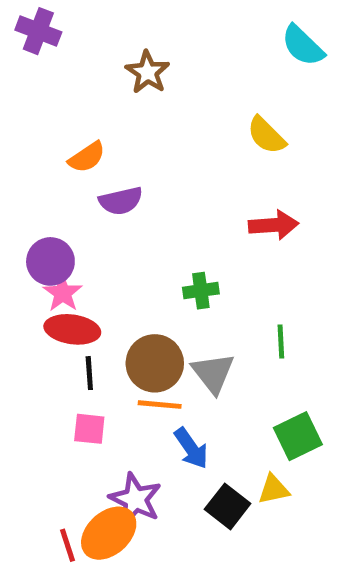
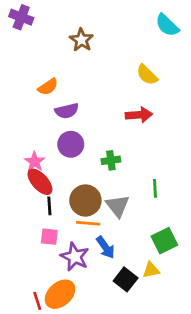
red arrow: (274, 225) -> (139, 115), moved
purple circle: (50, 261) -> (71, 144), moved
red ellipse: (72, 329) -> (40, 182), turned 40
purple star: (135, 499) -> (75, 257), moved

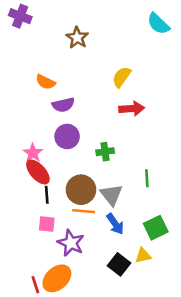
yellow semicircle: (147, 75) -> (122, 77), moved, turned 80
orange semicircle: (48, 87) -> (46, 82), turned 60
blue arrow: (106, 247) -> (115, 224), moved

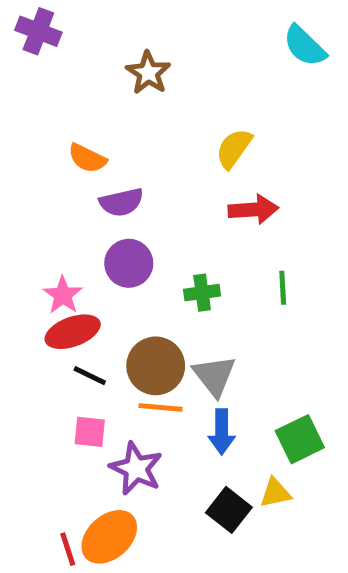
red ellipse: (38, 172) -> (73, 332), turned -68
green line: (147, 178) -> (283, 288), moved
black line: (47, 195) -> (90, 376), turned -60
blue arrow: (115, 224) -> (222, 432), turned 35

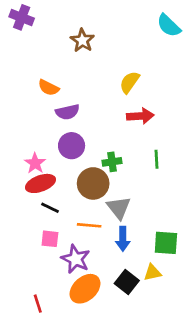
brown circle: (156, 366) -> (93, 183), moved
green square: (300, 439) -> (166, 243), turned 30
orange ellipse: (109, 537) -> (85, 289), moved

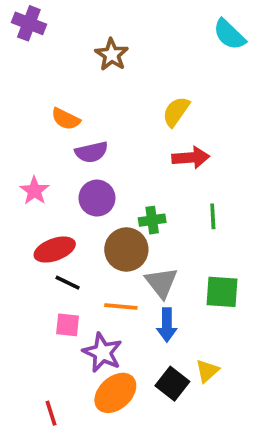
pink star: (35, 163) -> (34, 191), moved
green square: (166, 243) -> (222, 292), moved
yellow triangle: (152, 273) -> (207, 371), turned -30

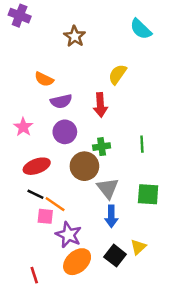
cyan semicircle: (229, 34) -> (141, 29), moved
red arrow: (191, 158) -> (100, 105), moved, turned 90
black line: (68, 283) -> (35, 194), moved
orange line: (121, 307) -> (55, 204), moved, turned 30

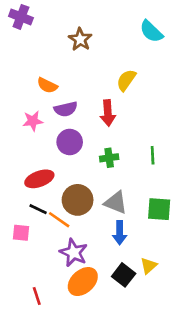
pink star: (23, 127) -> (33, 121), moved, turned 30
brown circle: (84, 166) -> (78, 200), moved
gray triangle: (108, 188) -> (116, 203), turned -30
pink square: (45, 216) -> (21, 233), moved

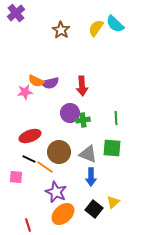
purple cross: (21, 17) -> (16, 13), turned 30
yellow semicircle: (126, 80) -> (96, 28), moved
orange semicircle: (47, 85) -> (36, 81), moved
purple circle: (70, 142) -> (70, 113), moved
green square: (159, 209) -> (112, 148), moved

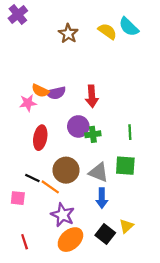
yellow semicircle: (96, 28) -> (107, 31), turned 90
red ellipse: (30, 136) -> (40, 138), moved, turned -60
red line: (28, 225) -> (25, 242), moved

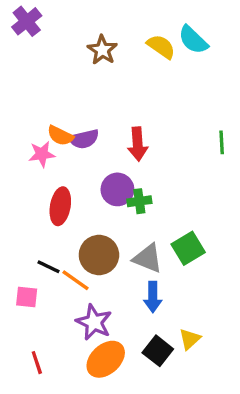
green line: (130, 132) -> (222, 142), moved
green square: (125, 166) -> (188, 248), turned -35

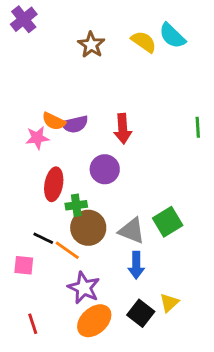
green cross: (139, 201) -> (76, 205), moved

